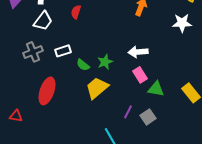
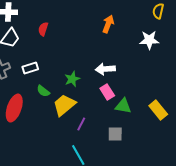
green semicircle: (83, 65) -> (43, 91), moved
purple line: (128, 112) -> (81, 124), moved
gray square: (148, 117) -> (115, 134), turned 35

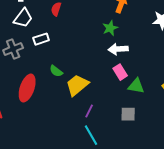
white rectangle: (30, 68) -> (41, 39), moved
green star: (72, 79) -> (110, 28), moved
purple line: (81, 124) -> (89, 111), moved

